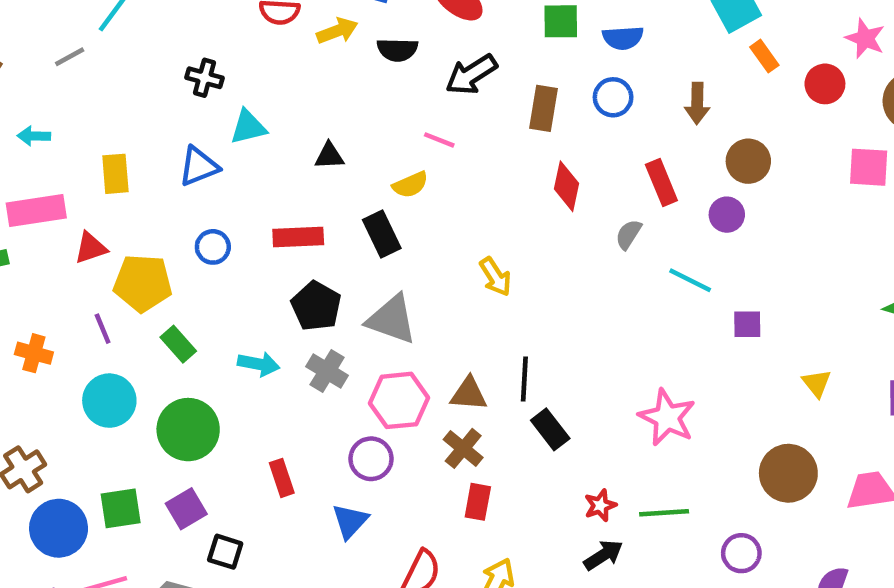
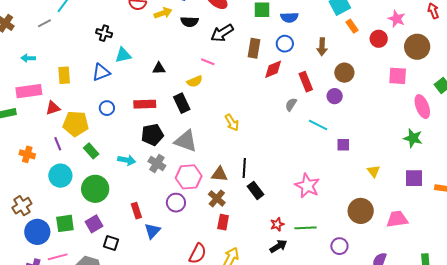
red diamond: (567, 186) -> (273, 69), moved, turned 55
black pentagon: (316, 306) -> (152, 135), turned 30
blue triangle: (350, 521) -> (152, 231), moved

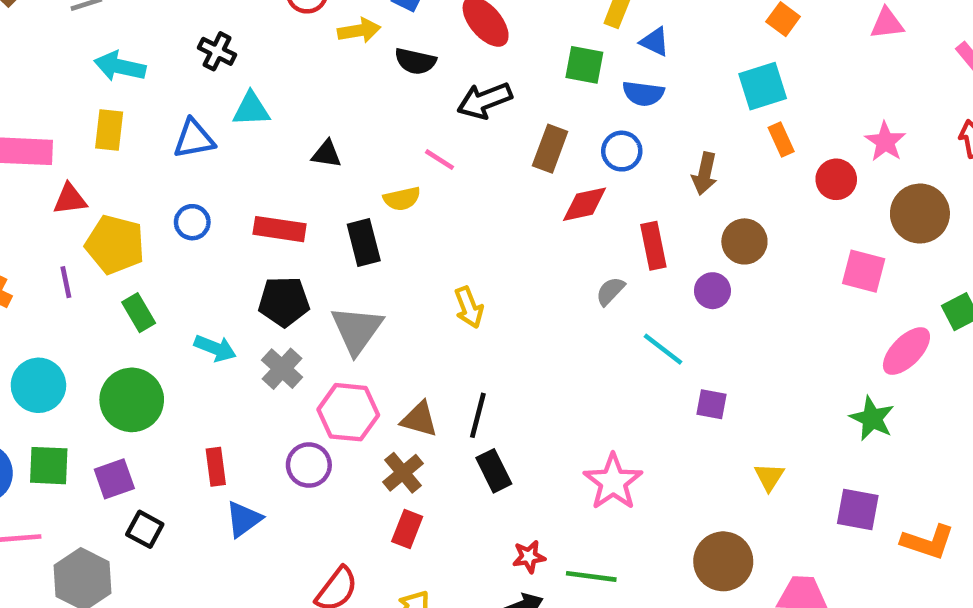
cyan arrow: (28, 58) -> (120, 66), moved, size x1.5
pink ellipse: (422, 107) -> (906, 351), turned 55
gray triangle: (186, 141) -> (357, 330), turned 35
cyan circle: (60, 176) -> (38, 385), moved

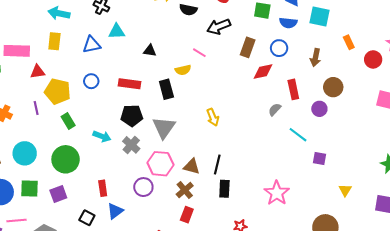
cyan square: (763, 86) -> (319, 16), moved, turned 30
black rectangle: (494, 471) -> (224, 189), turned 30
black square: (145, 529) -> (87, 218), moved

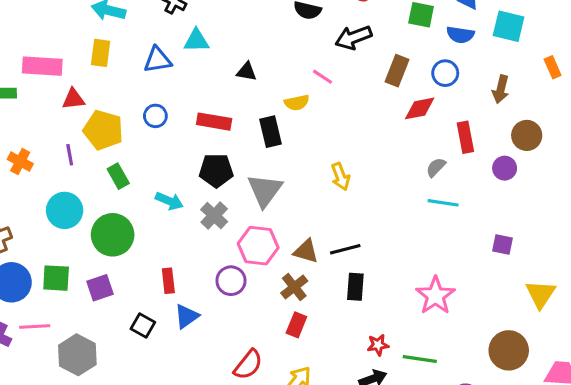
cyan line: (298, 135) -> (443, 203), moved, turned -30
cyan circle: (25, 153) -> (65, 210), moved
black line: (217, 164) -> (345, 249), turned 60
yellow triangle: (345, 190) -> (541, 294), size x1.5

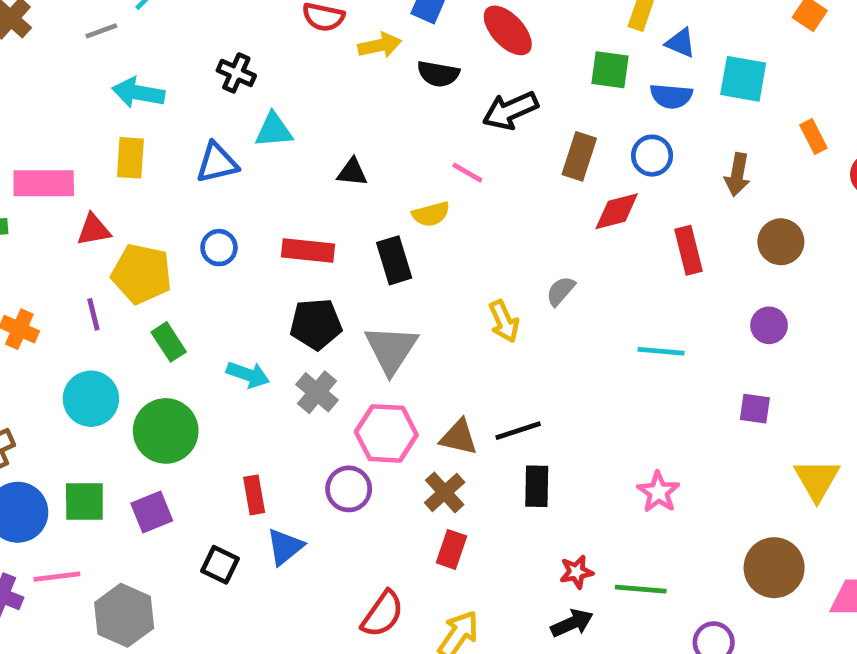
gray semicircle: (436, 167) -> (561, 291), moved
purple circle: (505, 168) -> (769, 325), moved
pink star: (435, 296) -> (658, 492), size x0.7

